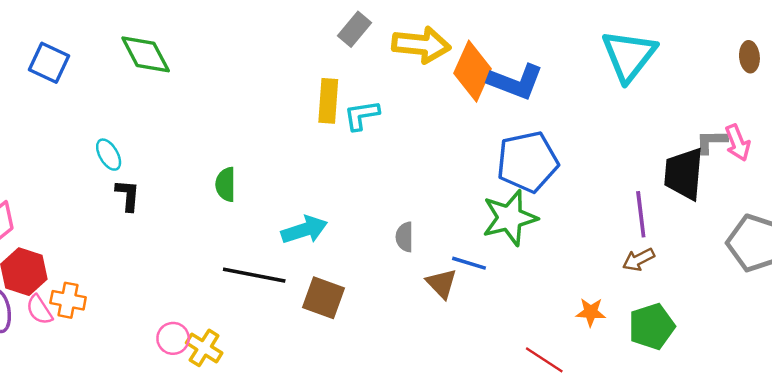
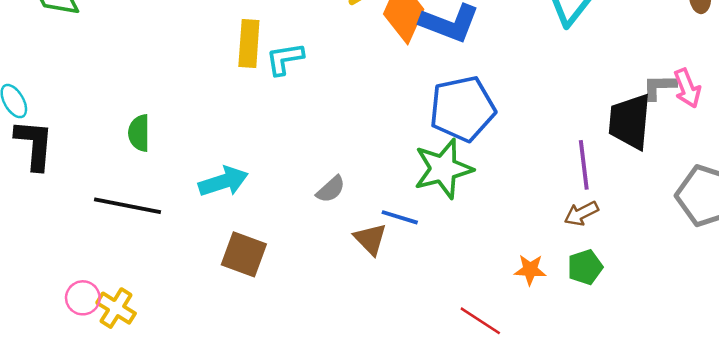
black L-shape: (128, 195) -> (34, 144), size x1.5
gray semicircle: (405, 237) -> (331, 189), turned -132
black line: (254, 275) -> (128, 206), moved
green pentagon: (652, 326) -> (585, 267), moved, size x0.7

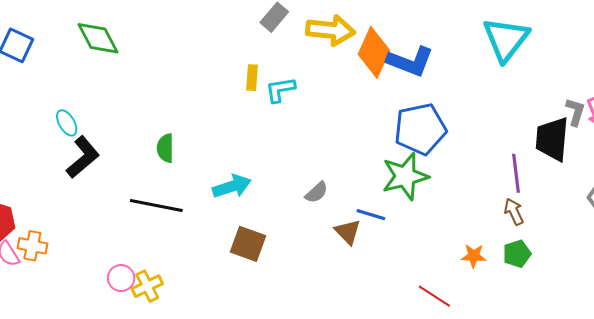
yellow rectangle: (249, 44) -> (252, 78), size x0.7
gray L-shape: (659, 87) -> (575, 112), turned 108
black L-shape: (34, 144) -> (83, 157), turned 45
brown arrow: (581, 213) -> (514, 212), turned 92
yellow cross: (116, 308) -> (147, 286), turned 32

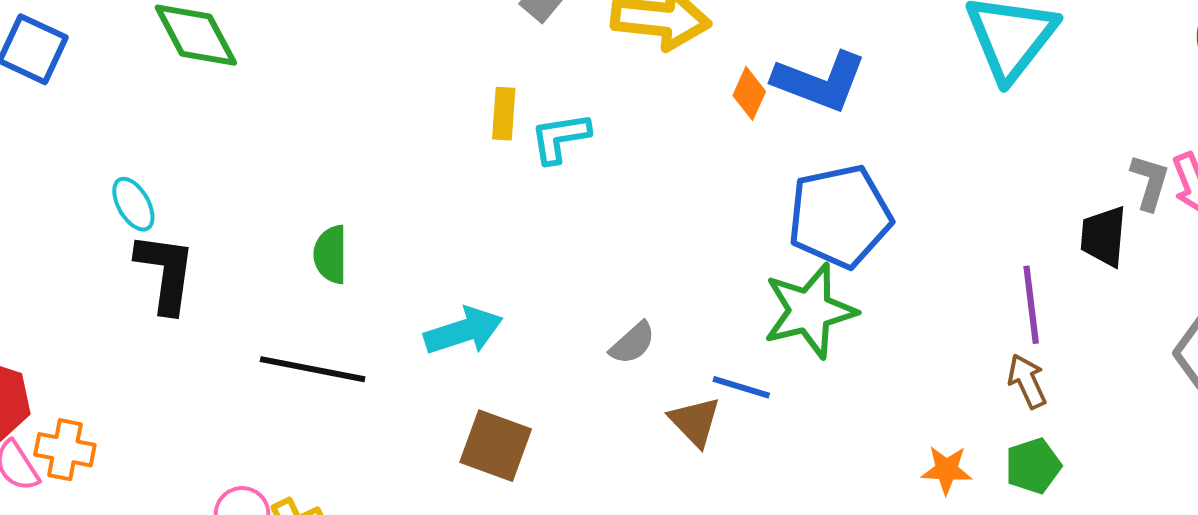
orange diamond: (374, 52) -> (749, 93), moved, size x0.5
black trapezoid: (552, 139) -> (1104, 236), size x0.7
black L-shape: (83, 157) -> (166, 273), turned -42

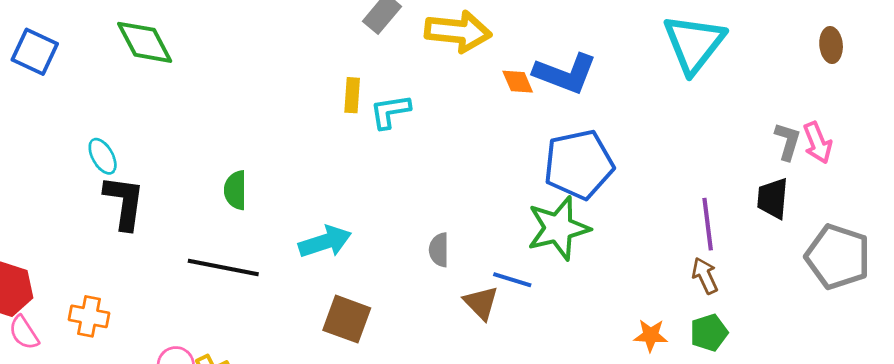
orange diamond: (749, 93) -> (518, 82), turned -48
black trapezoid: (1104, 236) -> (773, 198), moved
gray semicircle: (633, 343) -> (439, 250), turned 132
orange cross: (65, 450) -> (89, 316), moved

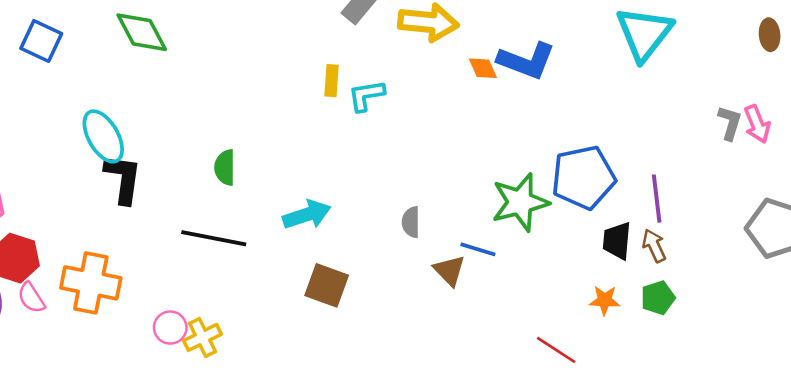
cyan ellipse: (103, 156) -> (103, 136), size x1.6
blue pentagon: (579, 164) -> (583, 177), moved
black trapezoid: (773, 198) -> (617, 241), moved
orange cross: (89, 316) -> (91, 283), size x1.6

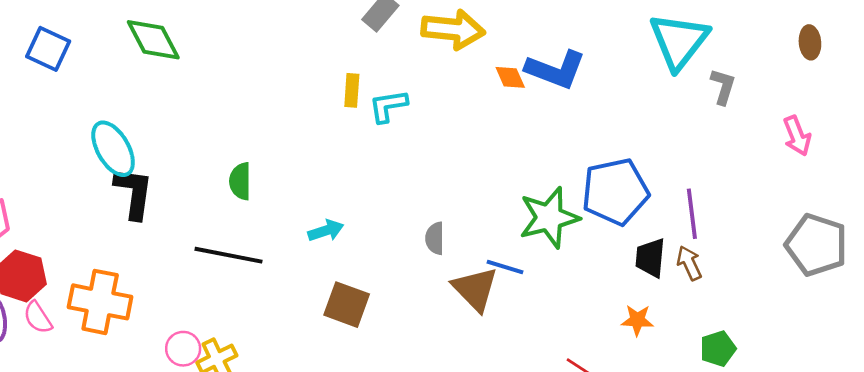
gray L-shape: (730, 123) -> (723, 86), moved
cyan arrow: (307, 215) -> (326, 231), size x0.7
brown triangle: (449, 270) -> (475, 289), size x1.4
green pentagon: (658, 298) -> (718, 349), moved

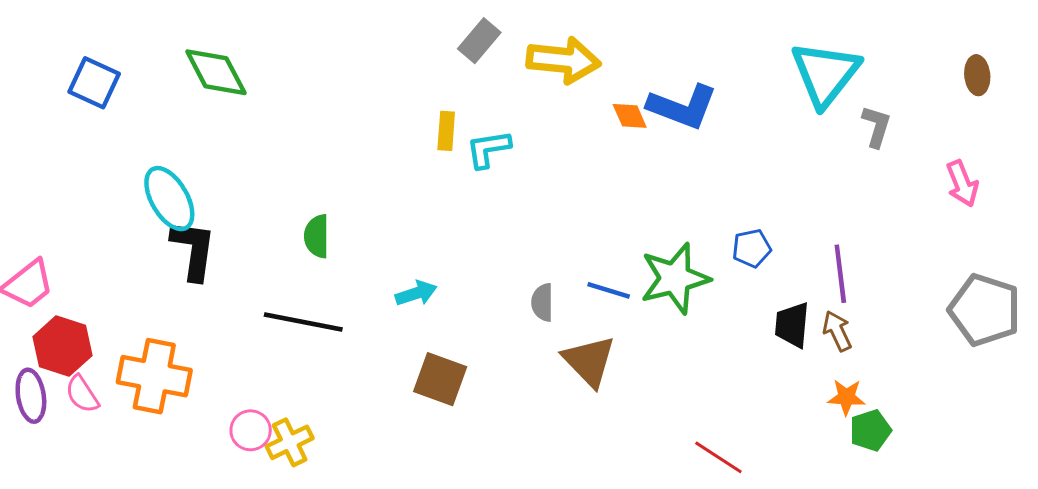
blue pentagon: (615, 192) -> (752, 248), size x0.5
blue line: (505, 267) -> (609, 290), moved
orange star: (637, 320) -> (846, 397), moved

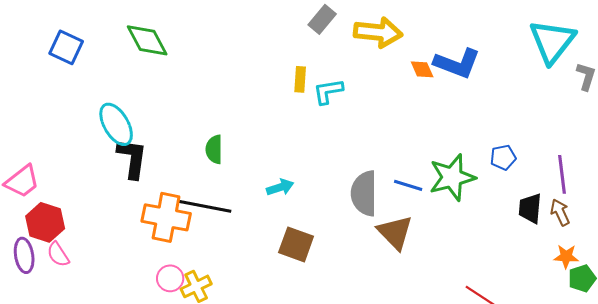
gray semicircle: (542, 302) -> (364, 193), size x1.8
orange cross: (154, 376) -> (166, 217), moved

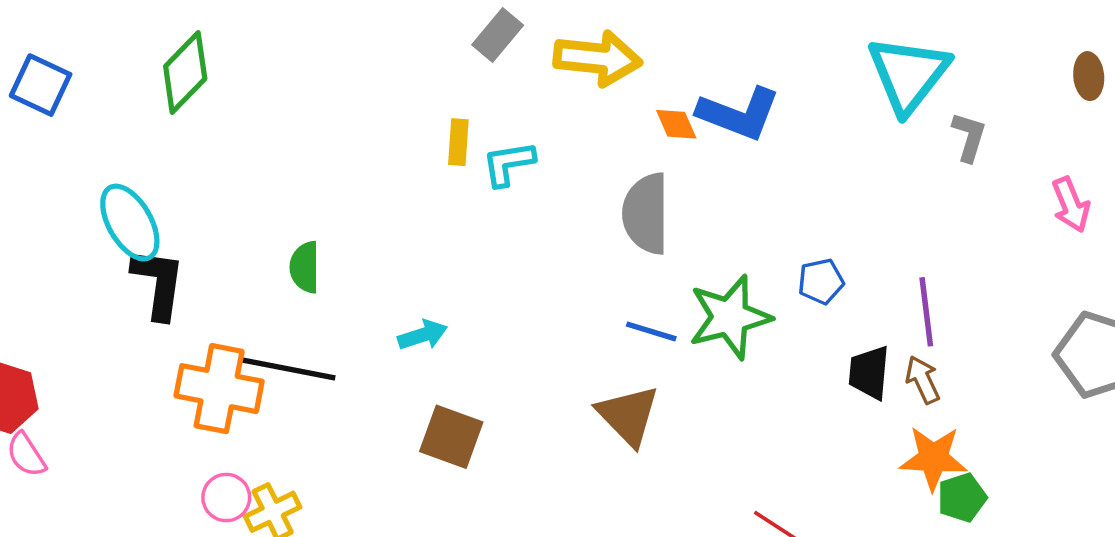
green diamond: (147, 40) -> (185, 73), turned 72
gray semicircle: (364, 193) -> (646, 214), moved
orange star: (566, 256) -> (933, 458), size x1.5

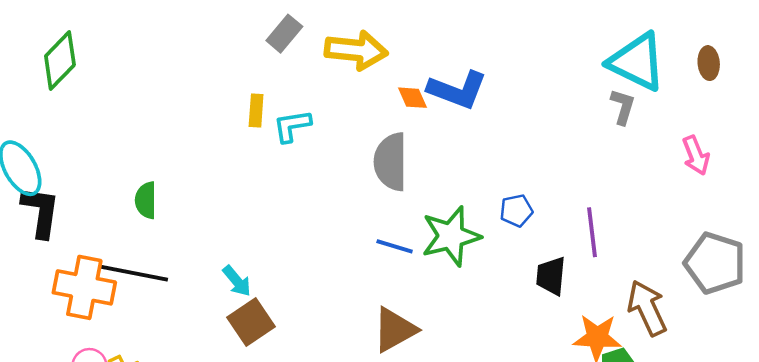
cyan triangle: (908, 74) -> (637, 62), moved, turned -42
cyan arrow: (423, 335) -> (237, 281), moved, turned 68
brown arrow: (923, 380) -> (647, 308), moved, size x1.6
brown triangle: (628, 415) -> (395, 330), moved, turned 45
brown square: (451, 437) -> (251, 322), turned 36

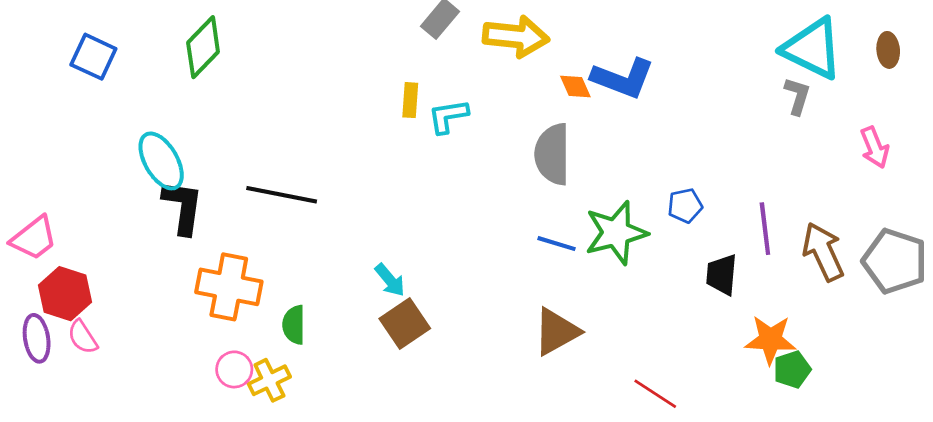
green semicircle: (146, 200) -> (294, 325), moved
black line: (134, 273) -> (282, 195), moved
brown arrow: (647, 308) -> (823, 252), moved

